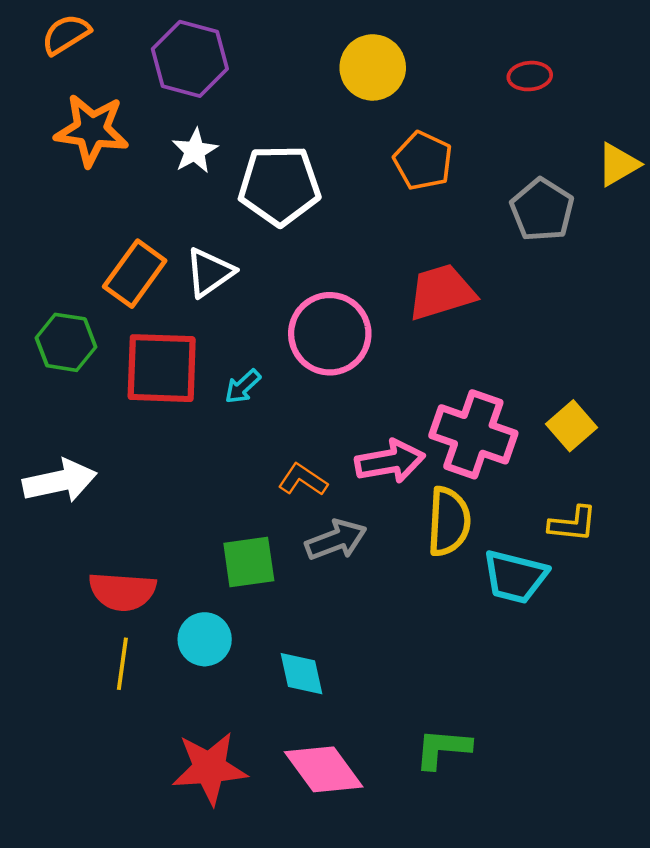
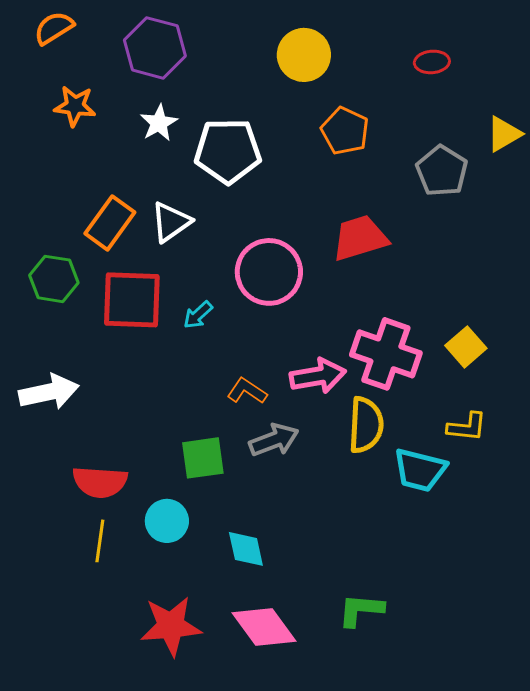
orange star: (92, 130) -> (75, 106), size x0.7

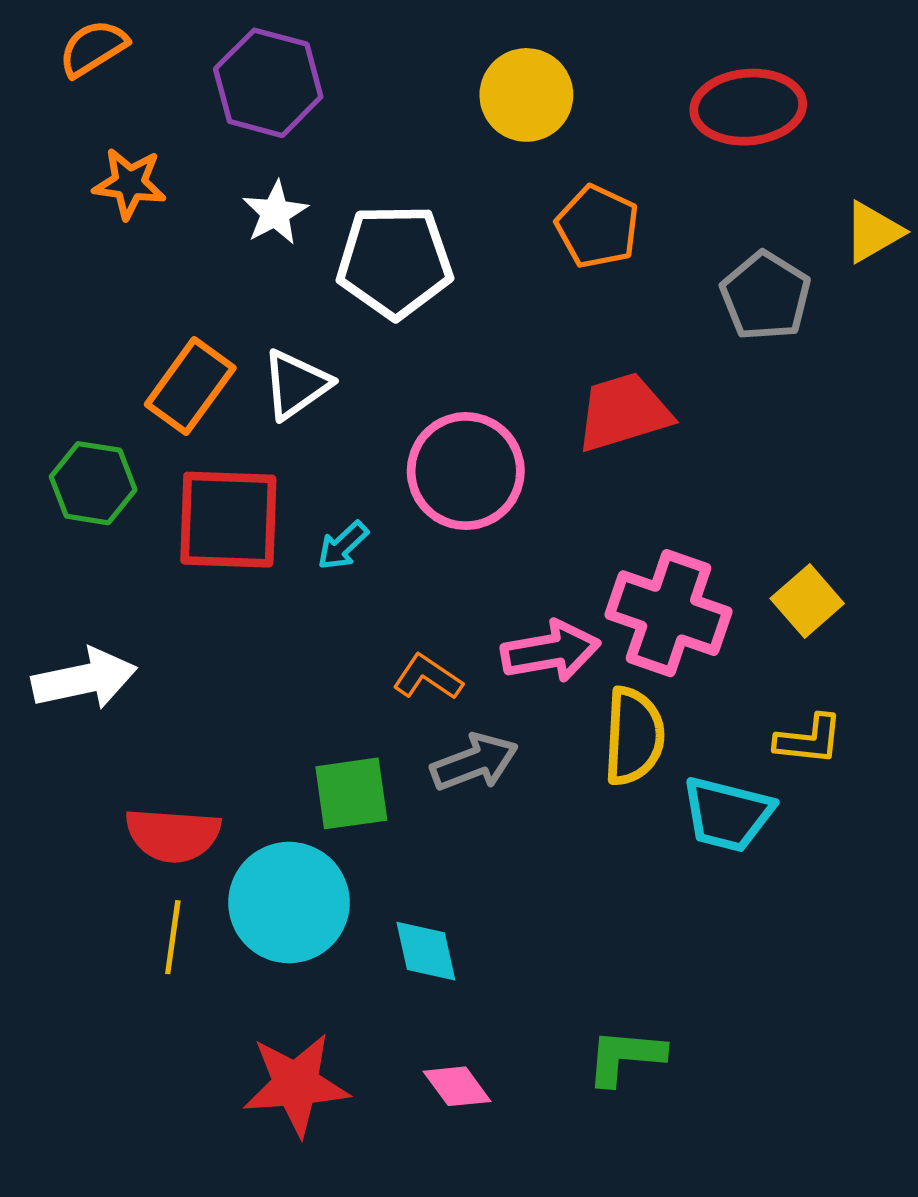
red ellipse: (432, 62) -> (748, 107), size x1.8
cyan circle: (167, 521) -> (289, 903), size x1.6
pink diamond: (264, 627) -> (457, 1086), size x0.6

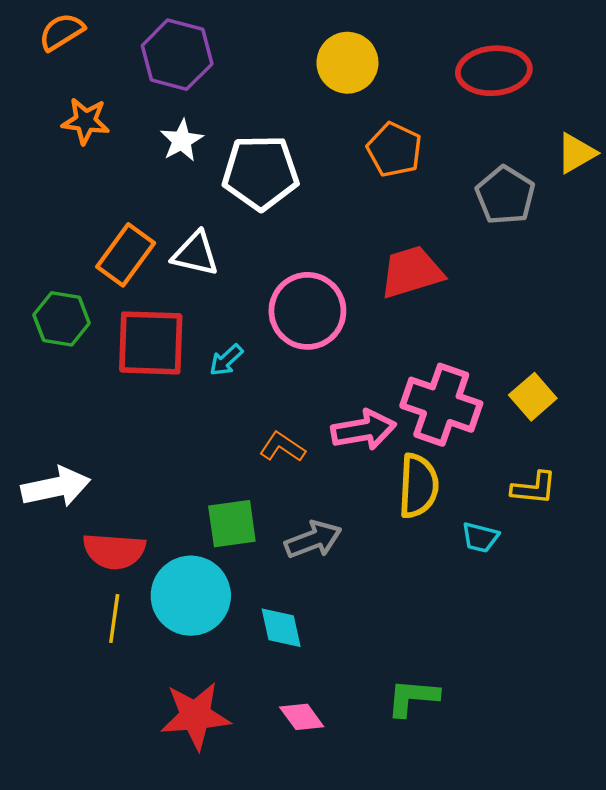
white triangle: (296, 384) -> (195, 254), turned 48
white arrow: (84, 679) -> (56, 487), moved
gray arrow: (474, 762) -> (313, 540), moved
cyan trapezoid: (727, 814) -> (480, 537), size x0.6

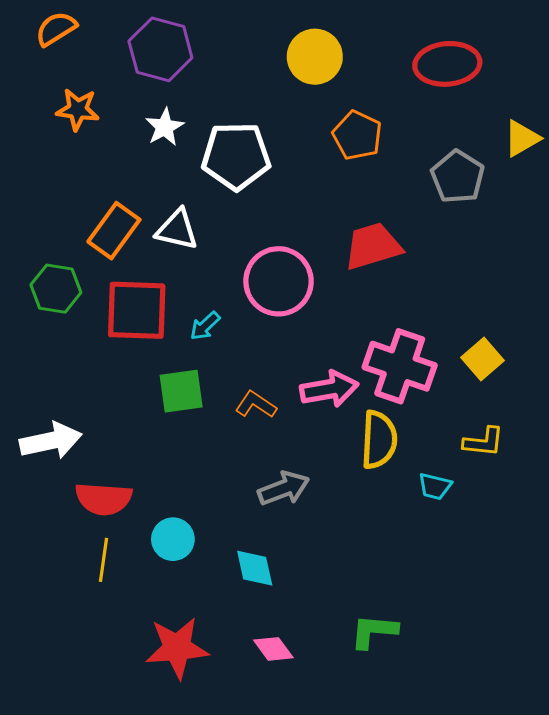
green square: (232, 524) -> (181, 391), moved
cyan circle: (191, 596) -> (173, 539), size x0.6

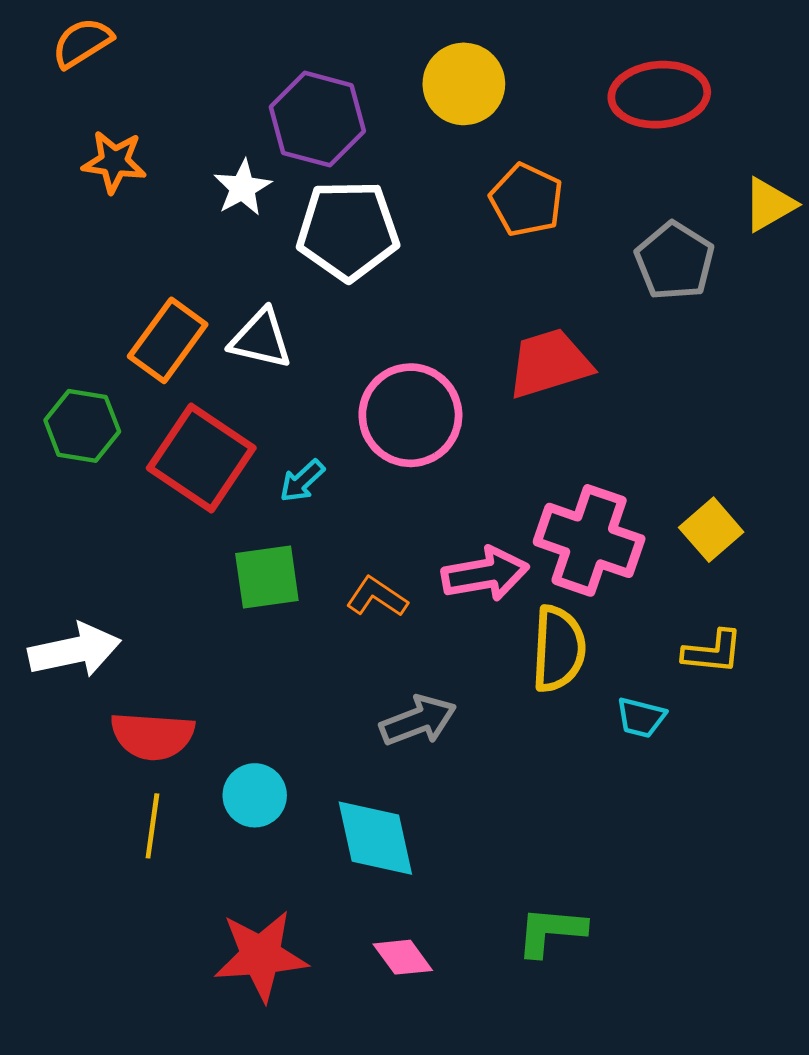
purple hexagon: (160, 49) -> (317, 119), moved
red square: (137, 310) -> (201, 458), turned 32
cyan diamond: (255, 568) -> (375, 838), size x1.4

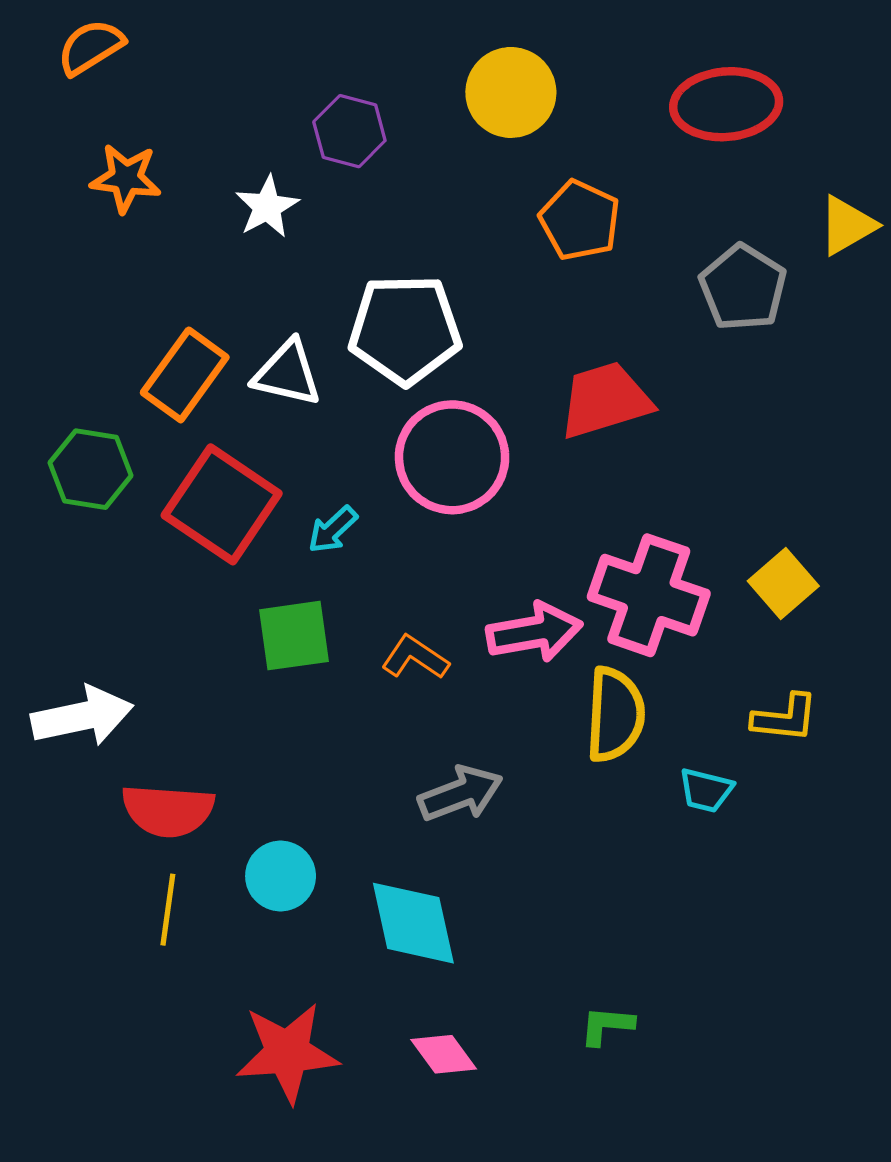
purple hexagon: (317, 119) -> (349, 131), size x0.7
white pentagon: (348, 230) -> (405, 330), moved
green L-shape: (551, 931) -> (607, 1026), size x0.7

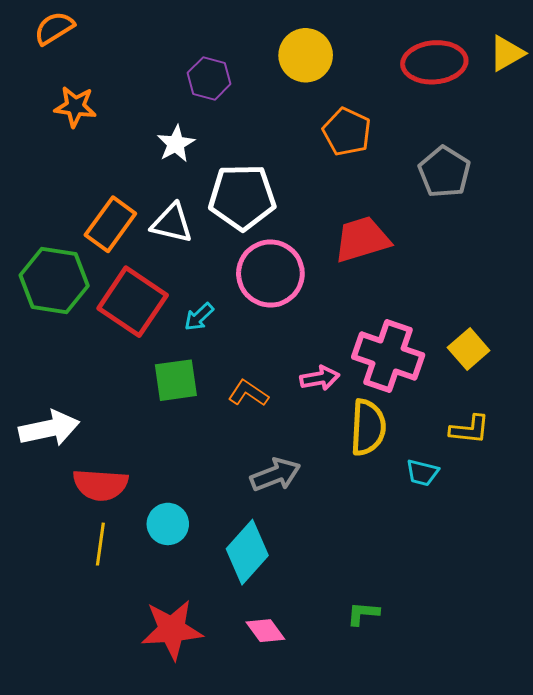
white star: (267, 207) -> (176, 144), moved
yellow triangle: (847, 225) -> (507, 53), moved
green hexagon: (91, 469) -> (54, 281), size x1.4
pink arrow: (534, 632) -> (320, 378), size x0.7
cyan diamond: (413, 923) -> (247, 552), turned 54

